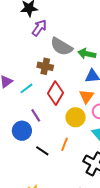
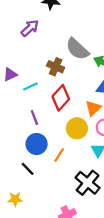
purple arrow: (39, 28) -> (30, 28), moved
blue circle: (22, 131) -> (37, 144), moved
black line: (42, 151) -> (28, 169), moved

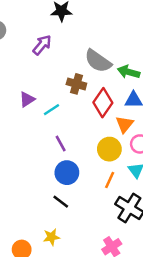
red diamond: (61, 98) -> (103, 103), moved
orange line: (59, 155) -> (110, 180), moved

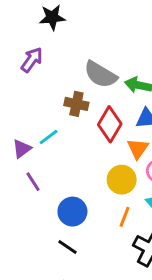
purple triangle: (27, 99) -> (22, 149), moved
purple line: (61, 143) -> (33, 182), moved

